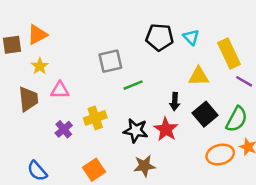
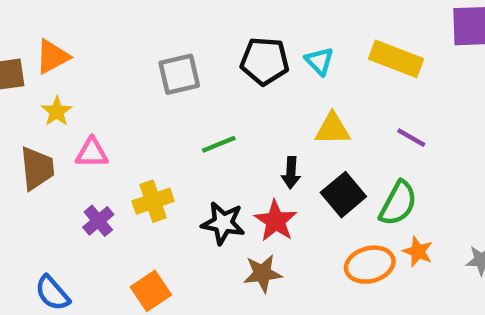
yellow rectangle: (229, 54) -> (396, 59), moved, turned -44
gray square: (110, 61) -> (179, 74), moved
brown star: (144, 166) -> (262, 273), moved

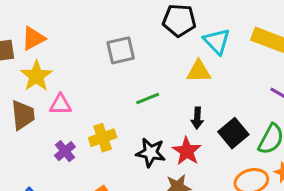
black pentagon: (265, 61) -> (179, 20), moved
cyan triangle: (319, 61) -> (217, 41), size x1.4
yellow star: (57, 111) -> (36, 76), size x1.5
yellow triangle: (333, 129) -> (199, 71), moved

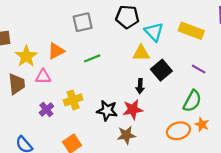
orange triangle: (33, 38) -> (56, 51), moved
gray square: (121, 50) -> (83, 22), moved
green line: (148, 98) -> (92, 58), moved
black square: (233, 133) -> (161, 70), moved
red star: (187, 151) -> (133, 110), turned 30

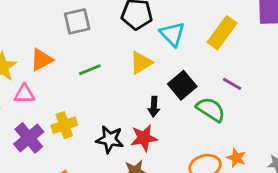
yellow rectangle: (191, 31) -> (222, 33), turned -75
yellow triangle: (141, 53) -> (141, 63), moved, turned -30
green semicircle: (192, 101) -> (211, 109), moved, turned -85
purple cross: (46, 110) -> (29, 138), size x1.5

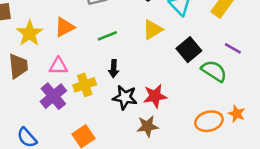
pink triangle: (24, 94) -> (58, 66), moved
black arrow: (154, 107) -> (114, 69), moved

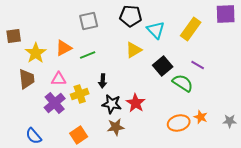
green line: (107, 36) -> (88, 55), moved
red star: (155, 96) -> (136, 103), turned -30
brown star: (147, 126) -> (116, 127), moved

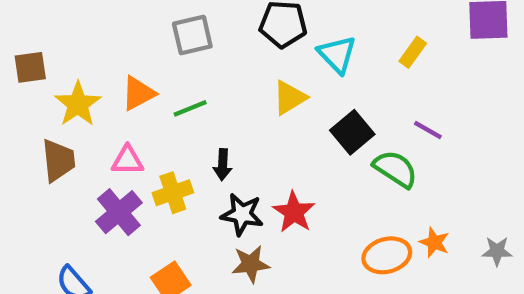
yellow rectangle: (191, 29) -> (413, 52), size x0.6

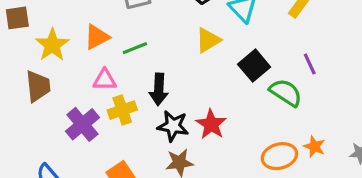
purple line: (428, 130) -> (310, 64), turned 35
pink triangle: (127, 160) -> (105, 80), moved
black arrow: (223, 165) -> (159, 89), size x1.4

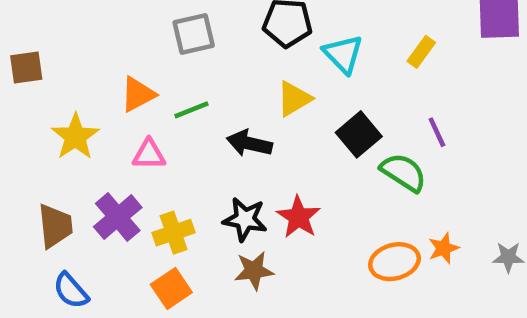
yellow star: (52, 45) -> (75, 137), moved
brown trapezoid: (38, 86) -> (55, 226), moved
black arrow: (159, 89) -> (249, 143), moved, turned 100
yellow cross: (122, 110) -> (174, 233), moved
orange star: (314, 147) -> (444, 248), turned 30

